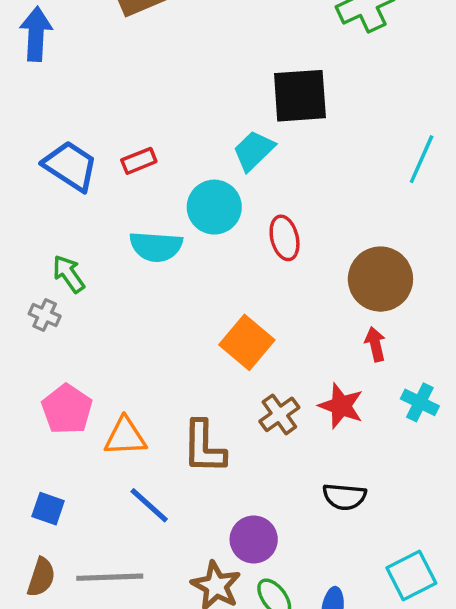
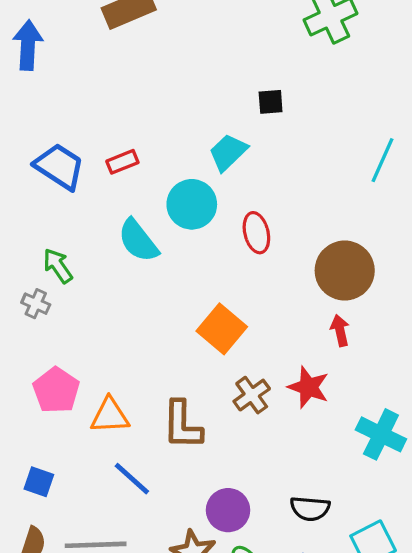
black square: (300, 96) -> (271, 102), size x0.5
cyan semicircle: (156, 246) -> (138, 241), turned 48
cyan cross: (420, 402) -> (381, 434), moved, size x1.4
black semicircle: (344, 497) -> (310, 509), moved

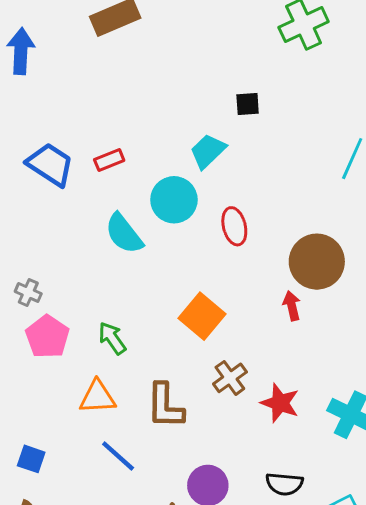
green arrow: (58, 266) -> (112, 338), moved
red arrow: (340, 330) -> (292, 306), moved
red star: (308, 387) -> (280, 403), moved
pink pentagon: (56, 390) -> (47, 337), moved

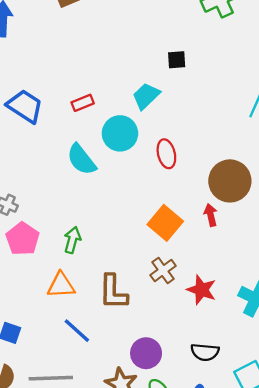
red rectangle: (109, 160) -> (83, 103), moved
orange square: (202, 316) -> (165, 223), moved
green arrow: (112, 338) -> (72, 240), turned 50

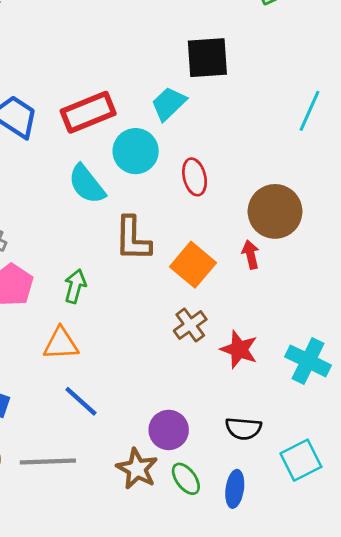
black square: (177, 60) -> (207, 58), size x1.8
red rectangle: (83, 103) -> (88, 112), size x1.8
brown L-shape: (113, 292) -> (133, 239), moved

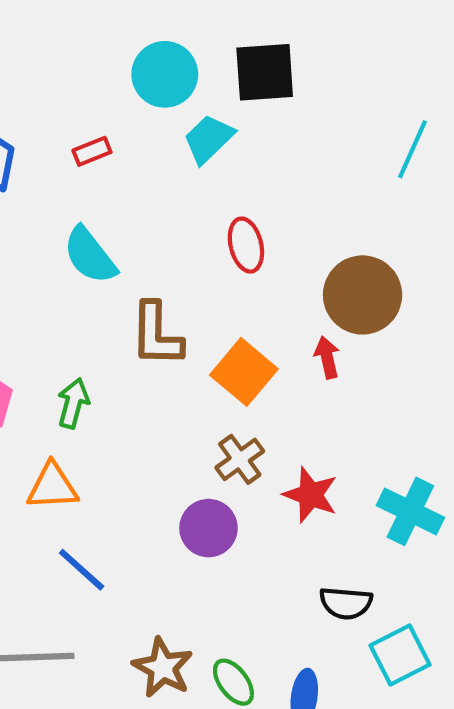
red rectangle: (88, 112) -> (92, 151), size x0.5
cyan circle: (136, 151) -> (165, 74), moved
black semicircle: (243, 428) -> (346, 603), moved
purple circle: (169, 430) -> (208, 528), moved

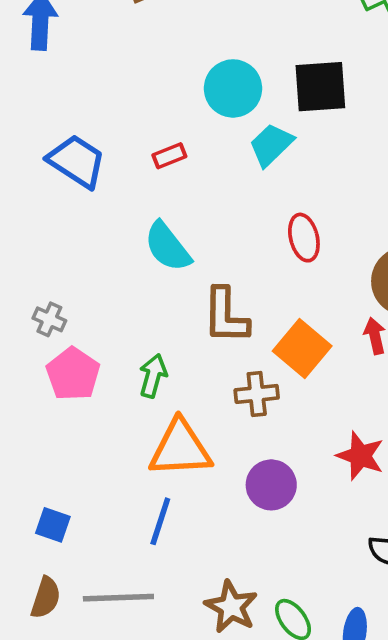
brown cross: (240, 459) -> (257, 394), moved, turned 30
orange triangle: (52, 486) -> (180, 449), moved, size x1.4
blue line: (82, 570) -> (160, 521), turned 66

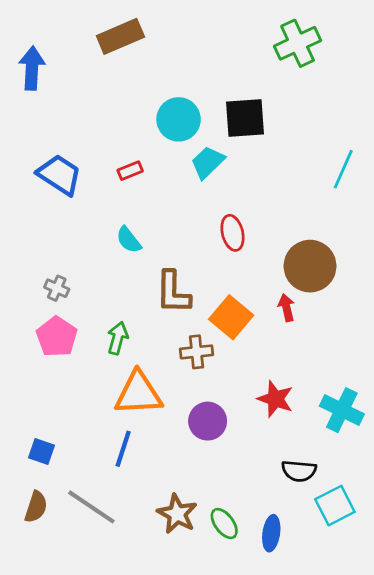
cyan semicircle: (168, 247) -> (129, 240), size x0.7
gray cross: (49, 319) -> (57, 288), moved
gray line: (118, 598) -> (91, 507), turned 36

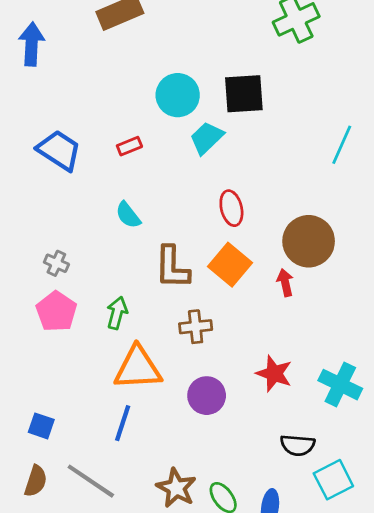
orange square: (231, 317) -> (230, 265), moved

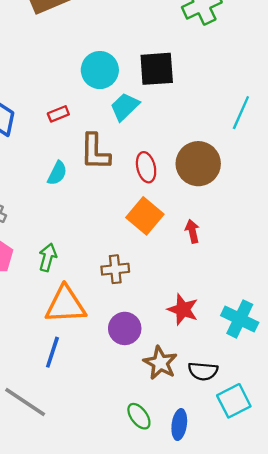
cyan semicircle: (128, 215) -> (57, 173), turned -115
brown circle: (309, 241) -> (198, 164), moved
brown L-shape: (172, 267) -> (95, 152), moved
brown star: (176, 488) -> (160, 363), moved

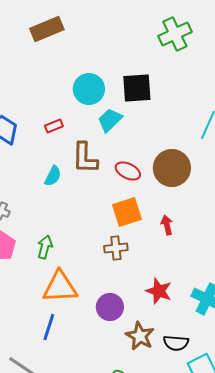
red ellipse: (146, 167) -> (128, 171), turned -50
orange square: (145, 216) -> (127, 212), turned 32
brown cross: (115, 269) -> (116, 248), moved

